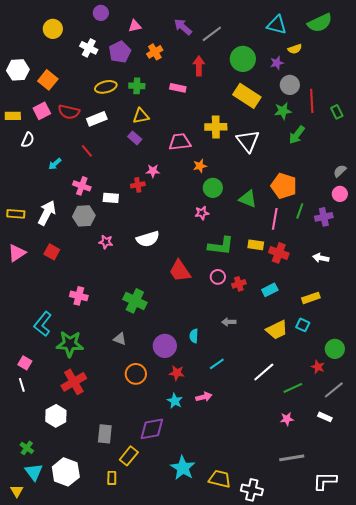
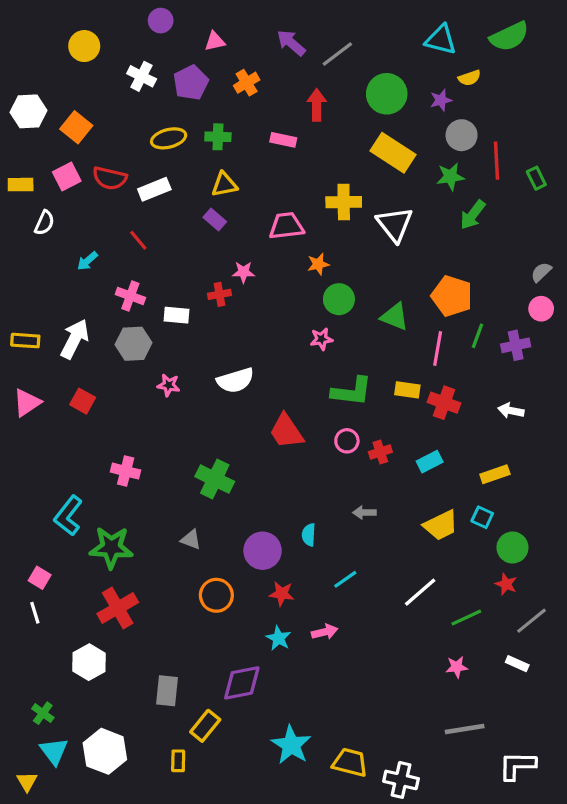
green circle: (335, 349) -> (512, 548), moved

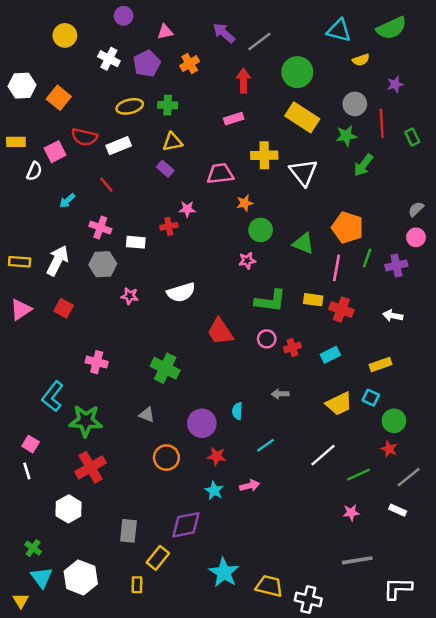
purple star: (441, 100) -> (395, 84), moved
pink rectangle: (283, 140) -> (234, 119), moved, turned -30
pink square: (67, 177) -> (55, 152), moved

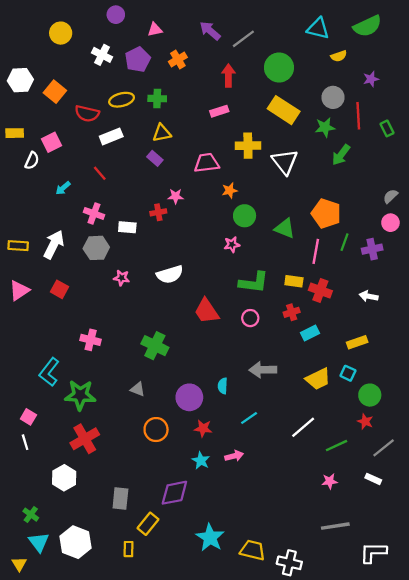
red semicircle: (84, 137) -> (87, 113), moved
red cross: (292, 347) -> (292, 312), moved
gray arrow: (280, 394) -> (263, 370), size x1.6

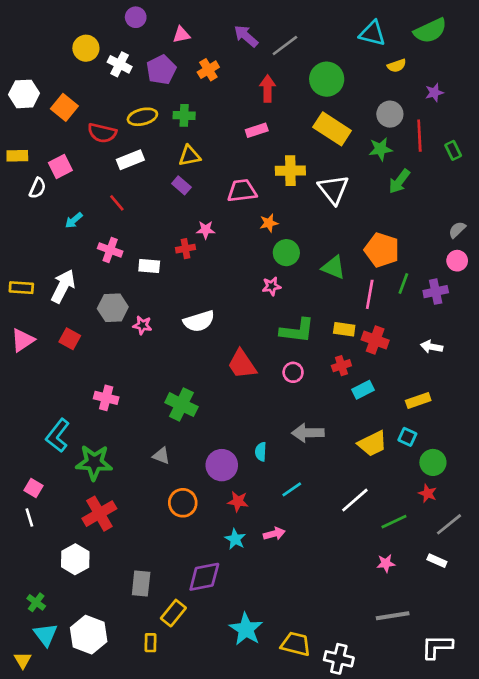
yellow circle: (61, 33) -> (86, 48), moved
gray hexagon: (96, 248) -> (113, 308), moved

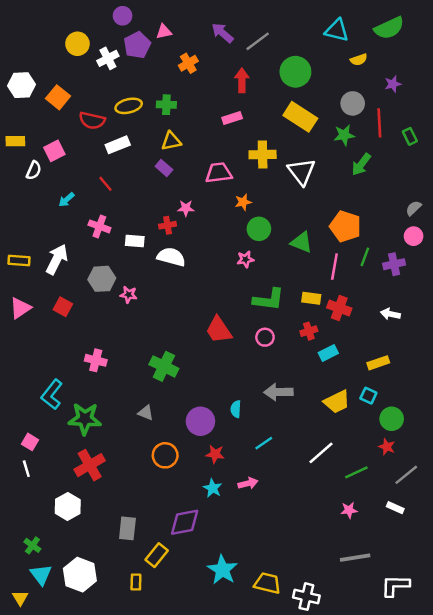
white cross: (120, 64) -> (108, 58), turned 35
purple pentagon: (161, 70) -> (137, 45), moved
white semicircle: (199, 321) -> (171, 257), moved, turned -148

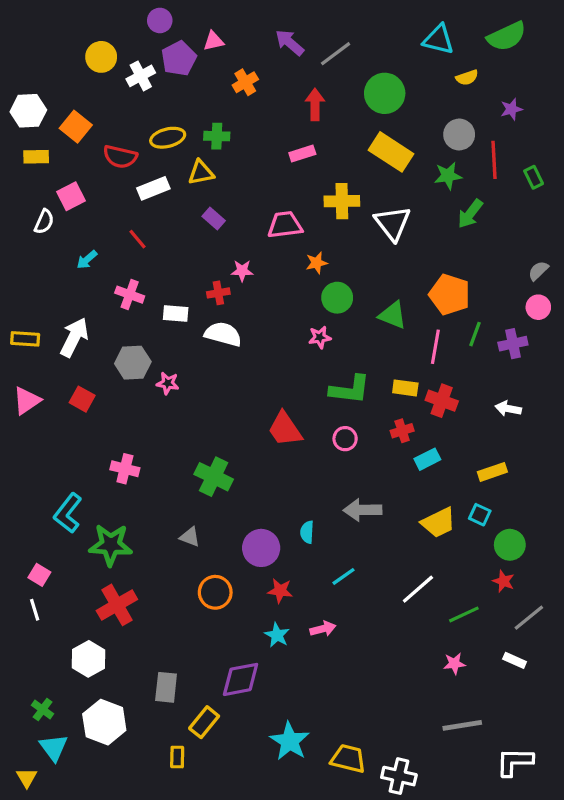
yellow rectangle: (15, 141) -> (36, 157), moved
yellow triangle: (171, 141) -> (201, 173), moved
white hexagon: (80, 575) -> (104, 722), moved

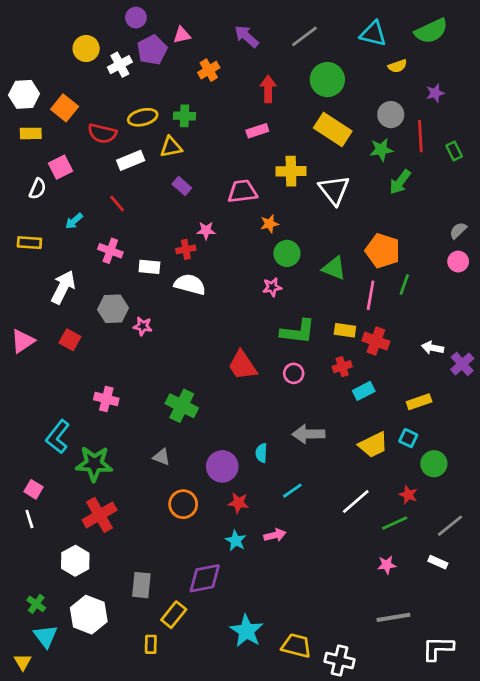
gray line: (336, 54) -> (304, 36), moved
yellow rectangle: (25, 339) -> (29, 243), moved
purple cross: (513, 344) -> (462, 364), moved, turned -30
red star: (503, 581) -> (408, 495), moved

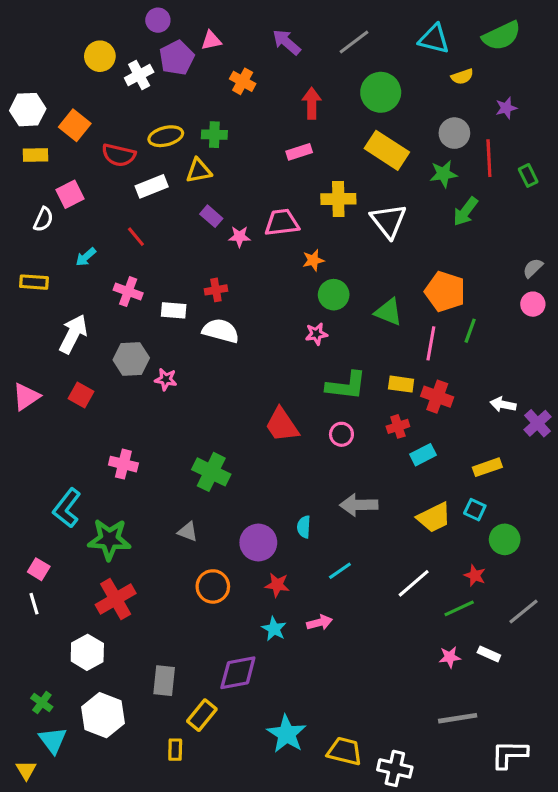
orange cross: (209, 70) -> (243, 81), turned -30
pink star: (206, 231) -> (239, 237), moved
white rectangle: (438, 562) -> (489, 654), moved

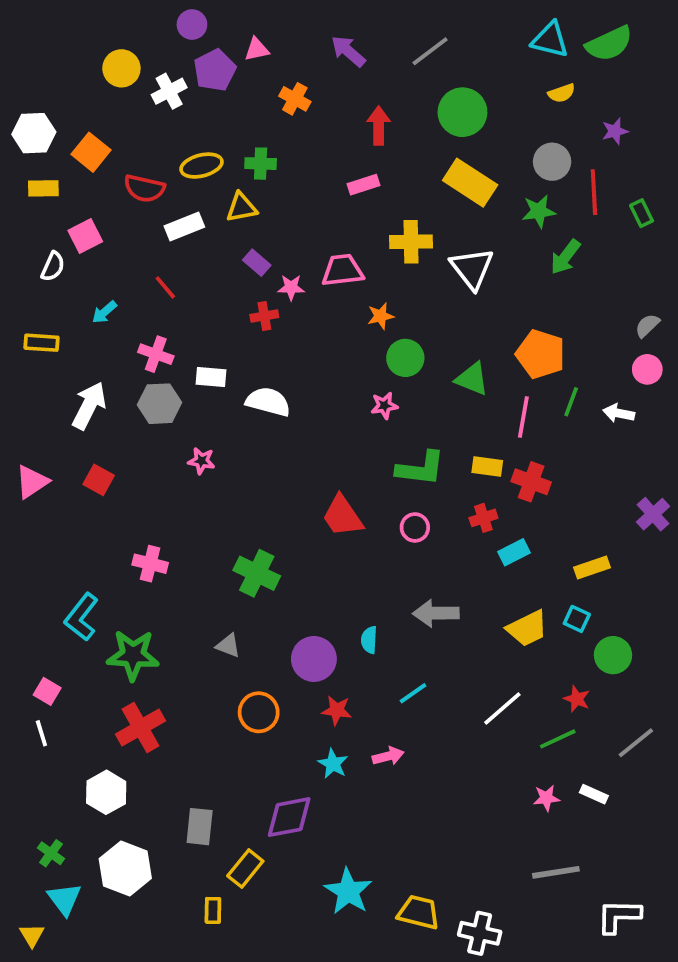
cyan triangle: (434, 39) -> (550, 40), moved
red cross: (216, 290) -> (264, 316), moved
gray hexagon: (131, 359) -> (160, 404), moved
white arrow: (503, 404) -> (619, 413), moved

